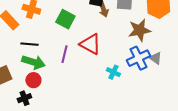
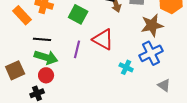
gray triangle: (155, 58) -> (164, 85), moved

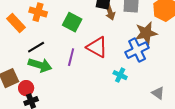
black line: (42, 39) -> (36, 47), turned -36
blue cross: (151, 53) -> (137, 50), moved
red circle: (46, 75) -> (26, 88), moved

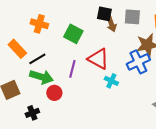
orange rectangle: (16, 23) -> (17, 49), moved
cyan cross: (120, 75) -> (111, 81), moved
red circle: (26, 88) -> (54, 93), moved

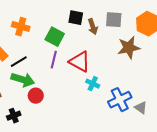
black square: (104, 14) -> (76, 18), moved
blue cross: (138, 62) -> (120, 100), moved
purple line: (72, 69) -> (54, 60), moved

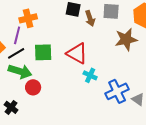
orange cross: (21, 27) -> (28, 18), moved, turned -30
green square: (55, 37) -> (43, 52), moved, turned -30
purple line: (54, 60) -> (17, 35), moved
black cross: (14, 116) -> (11, 107), turned -32

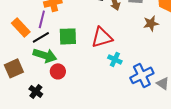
brown star: (126, 39) -> (151, 23), size x0.7
red triangle: (77, 53) -> (102, 37), turned -45

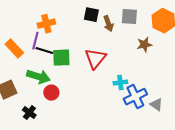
black line: (41, 37) -> (44, 51), moved, turned 48
red triangle: (102, 37) -> (95, 59), turned -35
cyan cross: (115, 59) -> (120, 83), moved, turned -32

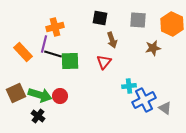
brown arrow: (108, 24) -> (112, 40), moved
red triangle: (95, 59) -> (104, 62), size x0.7
green arrow: (38, 77) -> (40, 95), moved

